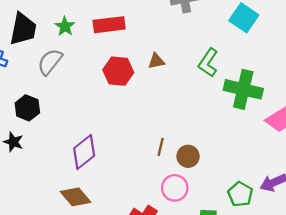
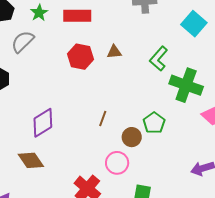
brown line: (161, 147) -> (103, 119), moved
green pentagon: (240, 194) -> (154, 123), moved

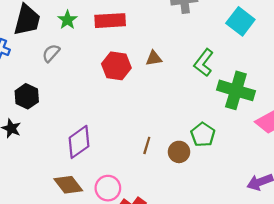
gray semicircle: (23, 42) -> (51, 53), size x0.7
brown line: (103, 119) -> (147, 145), moved
pink circle: (117, 163) -> (108, 188), moved

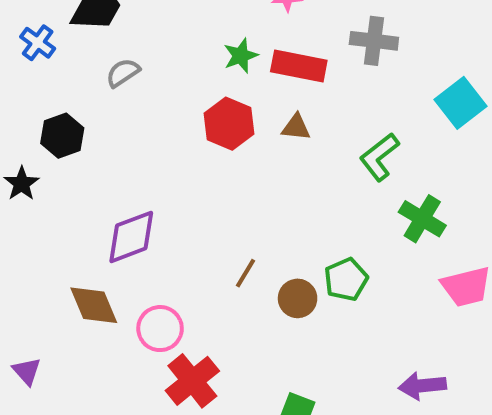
green star: (67, 20) -> (241, 56), moved
red rectangle: (110, 21) -> (299, 66), moved
green cross: (236, 90) -> (422, 219), size x0.7

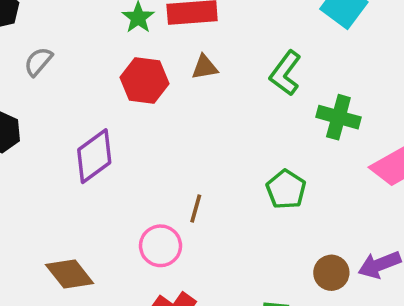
purple diamond: (131, 237) -> (94, 156), moved
brown circle: (298, 298) -> (331, 273), moved
pink circle: (160, 329) -> (160, 246), moved

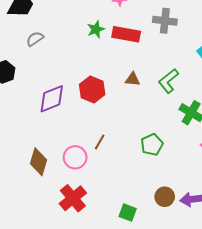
brown triangle: (205, 67) -> (133, 79), moved
red hexagon: (144, 81) -> (92, 90), moved
brown diamond: (70, 274) -> (38, 162), moved, turned 40

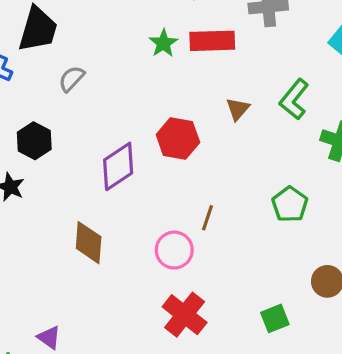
brown triangle: (133, 79) -> (238, 109), turned -42
brown diamond: (38, 162) -> (89, 243), moved
green square: (128, 213) -> (275, 318), turned -30

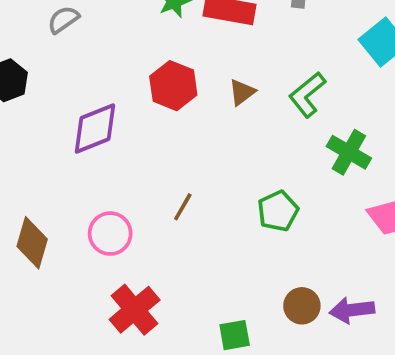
red hexagon: (178, 139) -> (173, 86), moved
brown diamond: (89, 243) -> (32, 243), moved
pink circle: (174, 250) -> (110, 234), moved

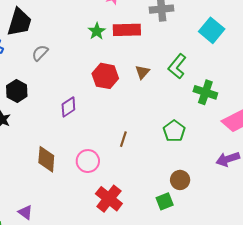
purple diamond: (95, 129) -> (68, 107), size x0.7
brown diamond: (32, 243) -> (46, 159), moved
brown circle: (302, 306) -> (180, 180), moved
purple arrow: (352, 310) -> (228, 159), moved

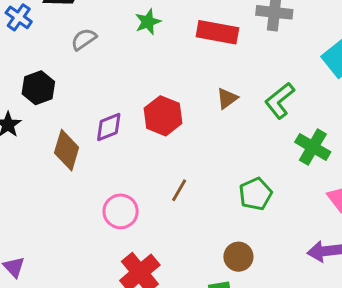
green star: (97, 31) -> (148, 22), moved
red hexagon: (105, 76) -> (163, 116), moved
brown diamond: (46, 159) -> (67, 150), moved
brown circle: (180, 180) -> (238, 257), moved

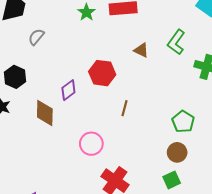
green star: (148, 22) -> (87, 12), moved
brown triangle: (227, 98) -> (141, 50), turned -42
brown line: (179, 190) -> (125, 108), moved
green pentagon: (256, 194) -> (183, 122), moved

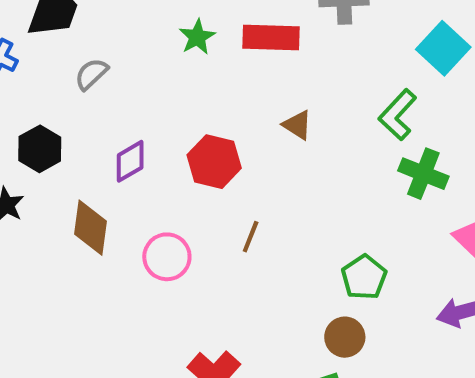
green L-shape: (176, 42) -> (398, 115), moved
purple diamond: (68, 90) -> (130, 161), moved
pink circle: (91, 144) -> (167, 257), moved

